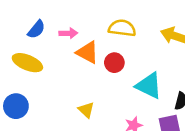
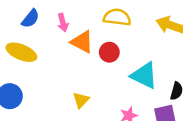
pink arrow: (68, 33) -> (63, 22), turned 78
yellow triangle: (86, 110) -> (81, 100), turned 30

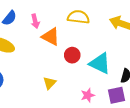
red circle: (109, 52) -> (72, 55), moved

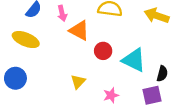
pink star: (88, 95) -> (111, 95), moved

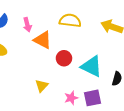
purple square: (152, 95) -> (92, 98), moved

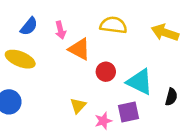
pink star: (71, 98) -> (103, 121), moved
purple square: (92, 98) -> (128, 112), moved

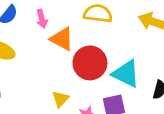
red circle: (106, 72) -> (90, 63), size x1.6

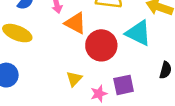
cyan triangle: (126, 74) -> (138, 33), moved

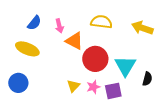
cyan triangle: (138, 33) -> (125, 66), moved, turned 35
pink star: (99, 94) -> (93, 87), moved

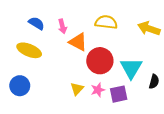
blue semicircle: (34, 23) -> (36, 23), turned -98

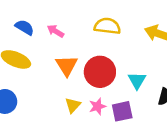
pink arrow: (62, 26) -> (55, 31), turned 136
orange triangle: (78, 42) -> (67, 66), moved, turned 30
cyan triangle: (131, 68) -> (137, 80), size x0.7

